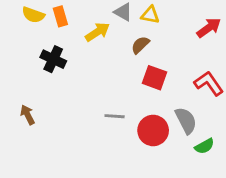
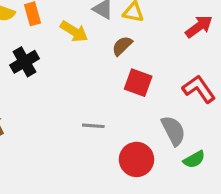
yellow arrow: (97, 32) -> (74, 31), turned 65
black cross: (53, 59) -> (24, 62), turned 35
red circle: (153, 130) -> (137, 159), moved

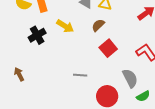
yellow arrow: (74, 31) -> (65, 26), moved
red square: (138, 83) -> (108, 48), turned 30

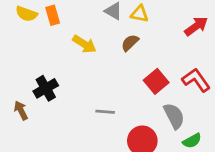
black cross: (37, 35) -> (46, 88), moved
red square: (108, 48) -> (156, 81), moved

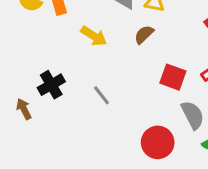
red square: (156, 81) -> (173, 77), turned -30
gray line: (105, 112) -> (101, 95), moved, turned 48

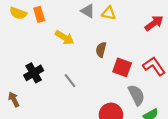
brown semicircle: (144, 34) -> (101, 50), moved, turned -32
brown arrow: (24, 109) -> (14, 99), moved

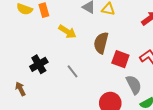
brown semicircle: (101, 50) -> (101, 43), size x1.5

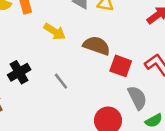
brown semicircle: (101, 43) -> (97, 46), turned 95

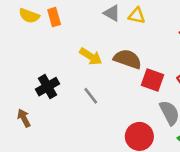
yellow arrow: (55, 32) -> (91, 56), moved

